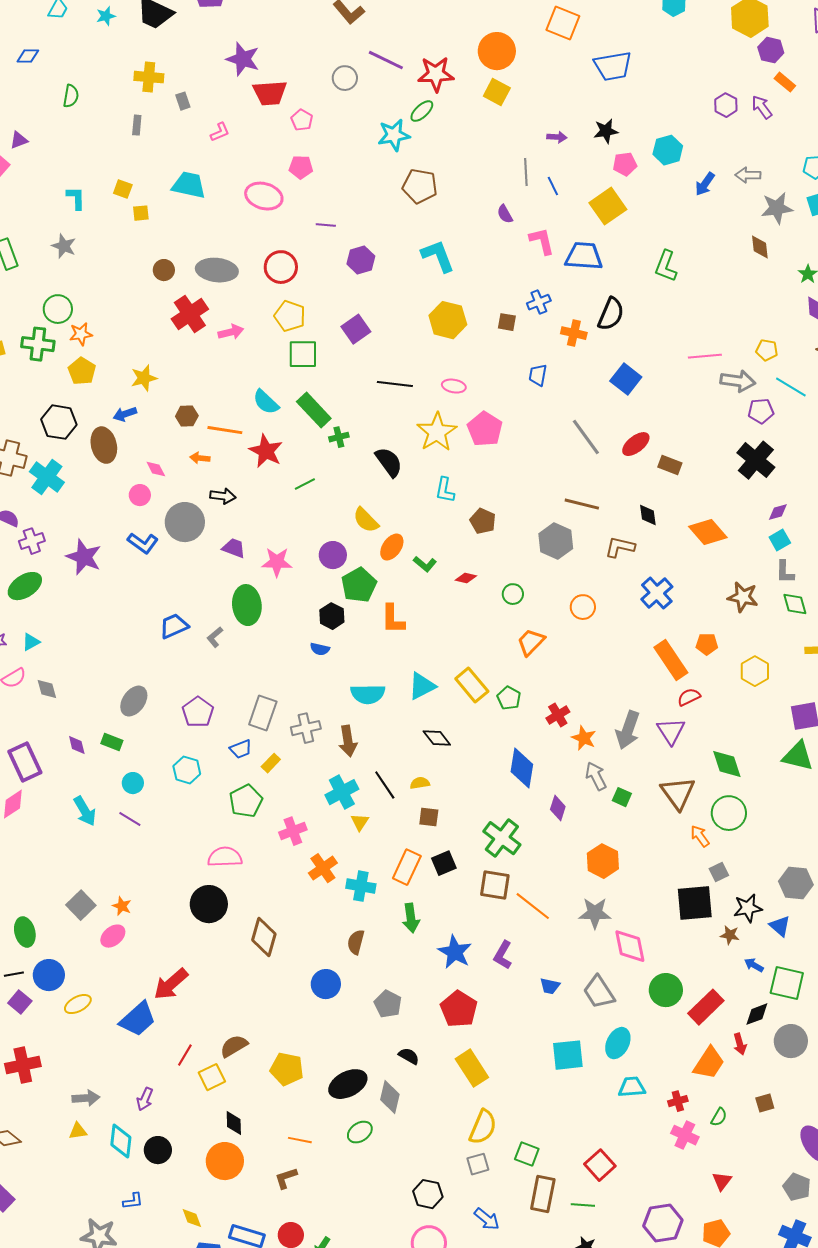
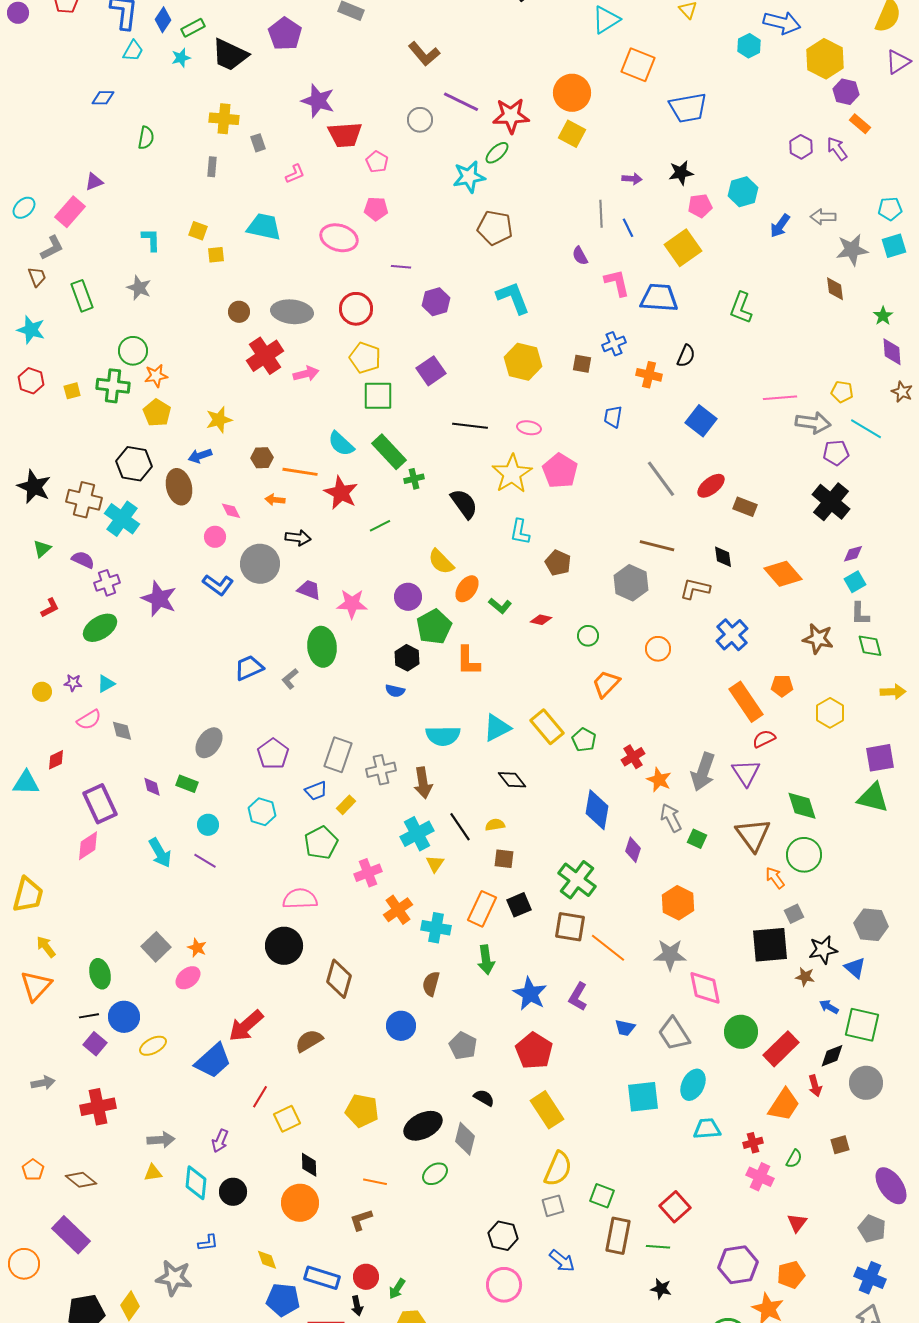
black semicircle: (611, 314) -> (686, 356), size x0.7
brown semicircle: (234, 1046) -> (309, 1041), moved

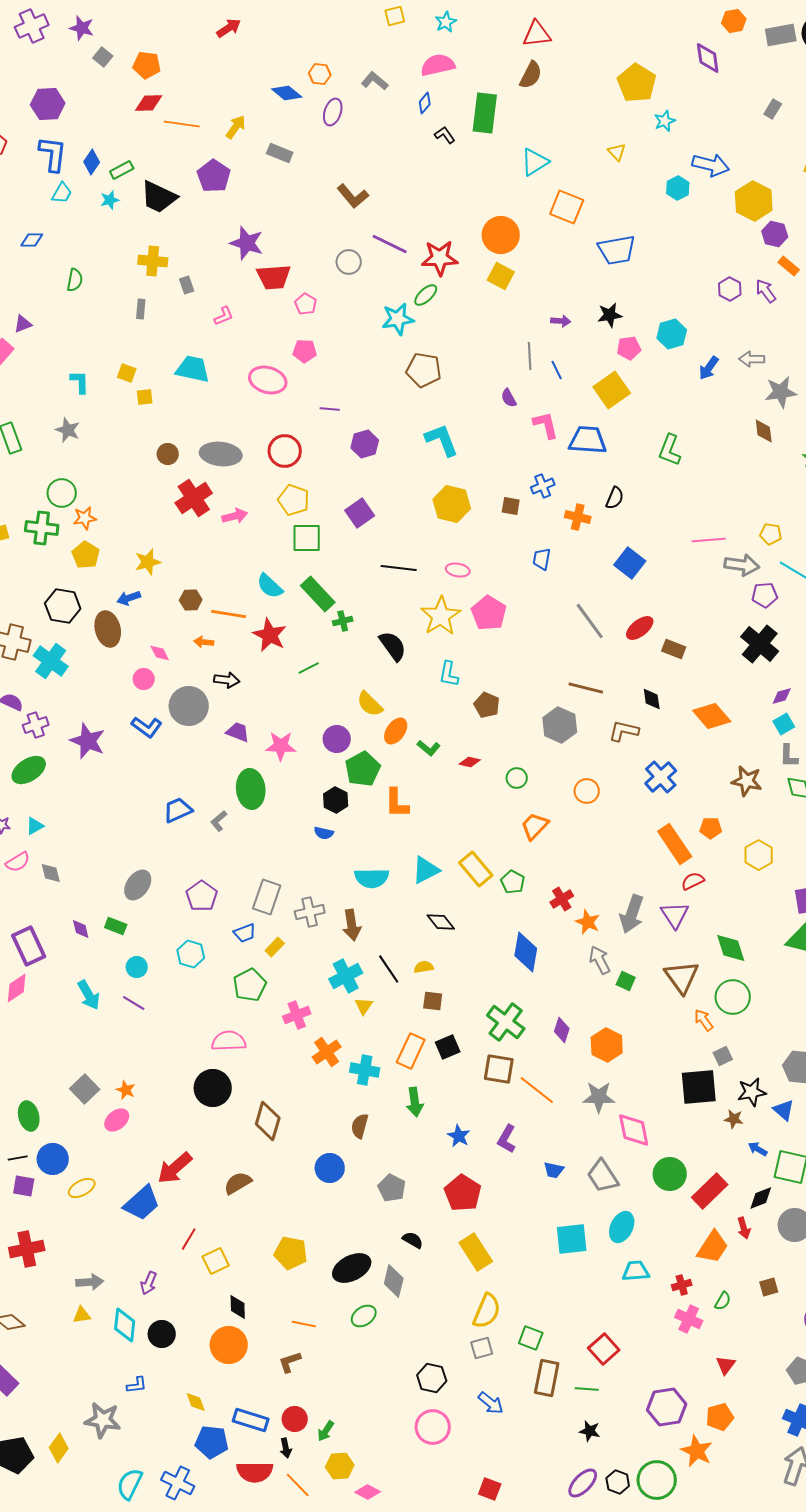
purple diamond: (633, 850) -> (562, 1030), moved
blue star: (530, 994) -> (459, 1136), size x0.7
purple square: (95, 1044) -> (24, 1186), turned -30

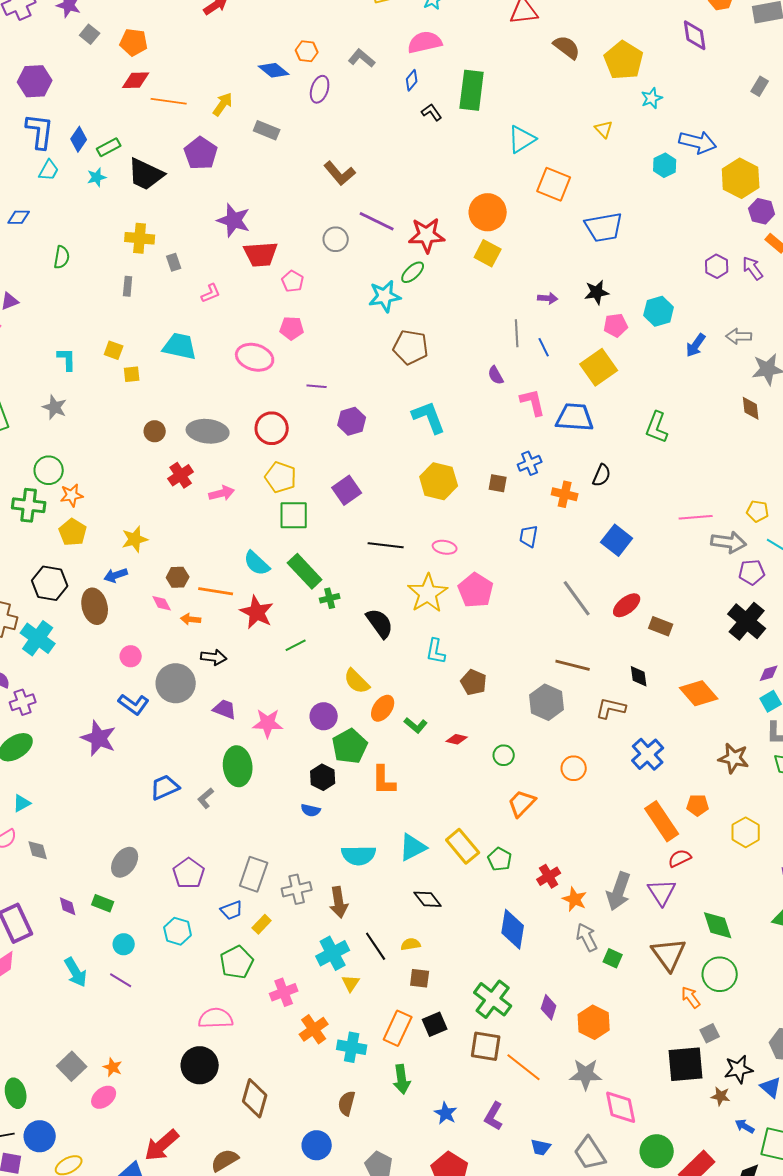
brown semicircle: (531, 75) -> (567, 47), moved, turned -80
red cross: (194, 498) -> (181, 475), size x0.7
pink diamond: (160, 653) -> (162, 603), moved
purple star: (88, 741) -> (99, 738), moved

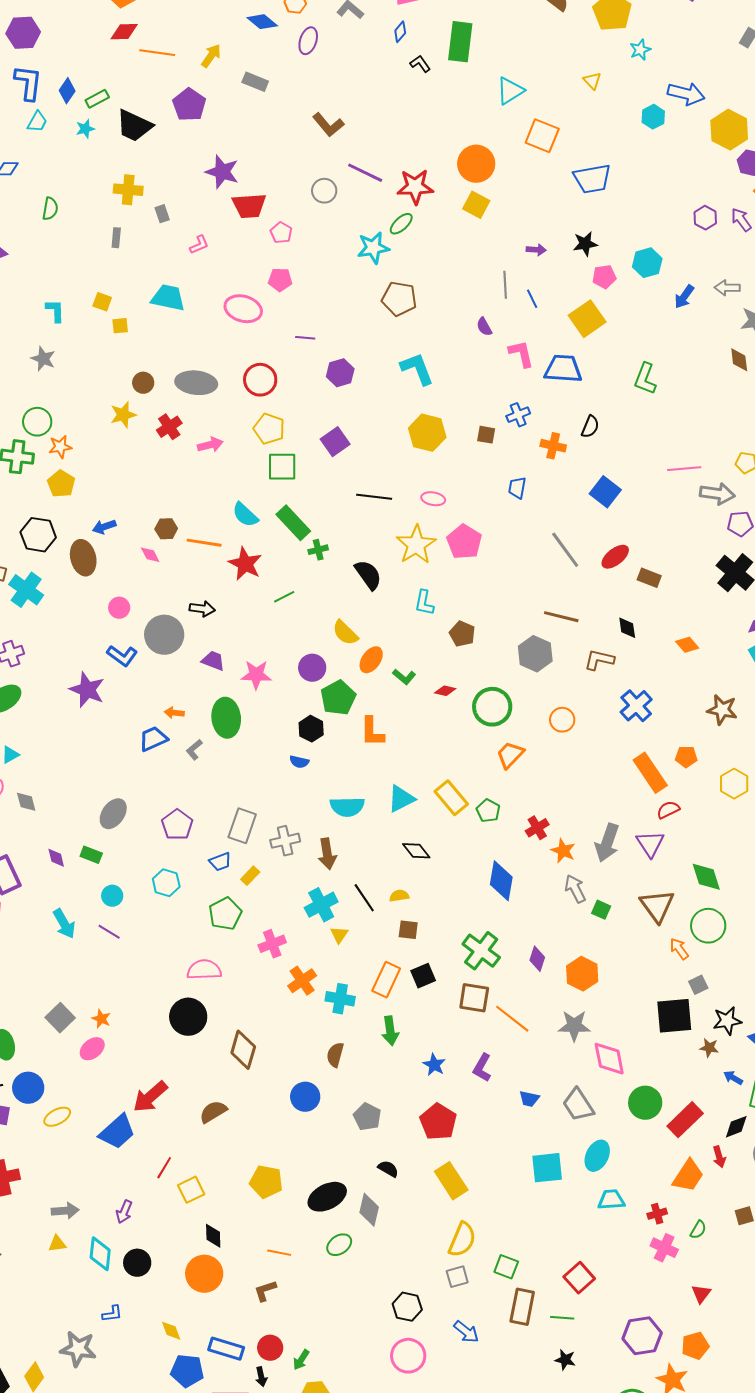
yellow star: (135, 539) -> (123, 415), moved
orange arrow: (191, 619) -> (174, 713), moved
orange diamond: (699, 693) -> (687, 645), size x0.6
green circle: (504, 755) -> (492, 707), size x1.8

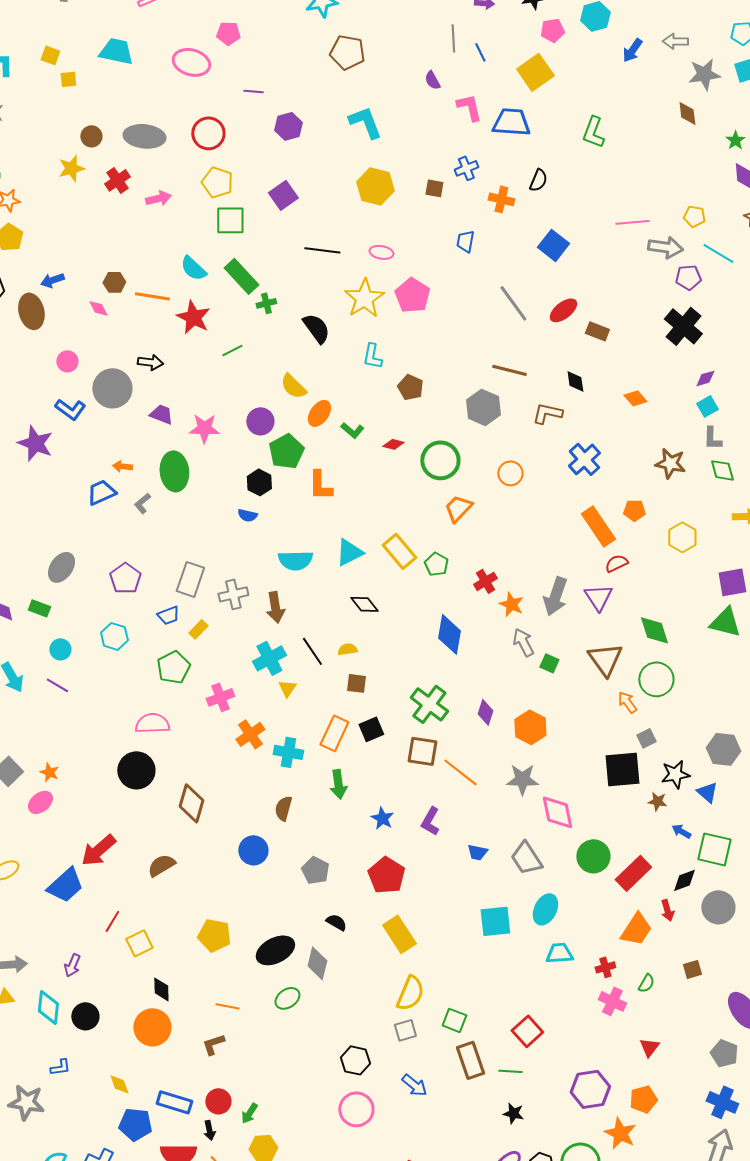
brown rectangle: (522, 1307) -> (470, 1060), turned -30

